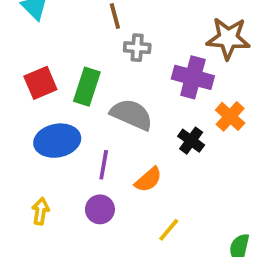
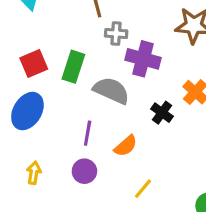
purple cross: (193, 77) -> (143, 59), moved
blue ellipse: (57, 141) -> (27, 111), moved, turned -48

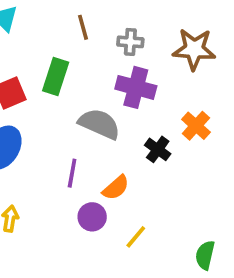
gray cross: (116, 33) -> (130, 42), moved
green rectangle: (73, 67) -> (56, 77), moved
purple circle: (84, 171) -> (92, 217), moved

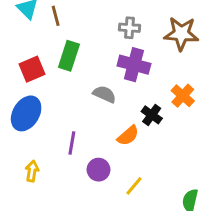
brown line: (83, 27) -> (56, 16), moved
gray semicircle: (99, 124) -> (104, 94), size x0.7
purple line: (72, 173) -> (72, 143), moved
orange semicircle: (116, 188) -> (128, 136), moved

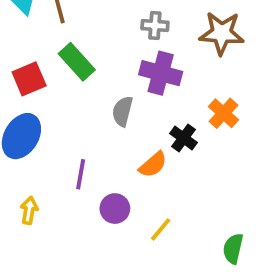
green rectangle: (69, 56) -> (77, 62), turned -60
gray semicircle: (104, 94) -> (122, 111), turned -100

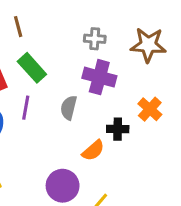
black cross: (184, 138) -> (118, 129), turned -35
purple line: (81, 174) -> (26, 108), moved
purple circle: (115, 209) -> (63, 186), size x1.4

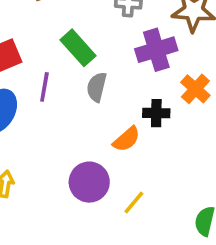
green rectangle: (32, 68) -> (78, 48), moved
purple cross: (99, 77) -> (156, 50), moved, turned -32

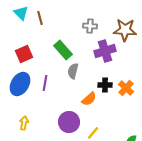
purple line: (44, 87) -> (45, 83), moved
orange cross: (195, 89) -> (126, 88), moved

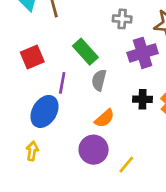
purple line: (45, 83) -> (62, 83), moved
blue ellipse: (20, 84) -> (45, 111), moved
orange semicircle: (89, 99) -> (104, 118), moved

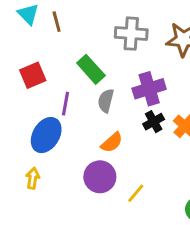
gray cross: (122, 19) -> (131, 34), size x1.5
purple cross: (143, 53) -> (149, 89), moved
black cross: (143, 99) -> (154, 122), turned -30

